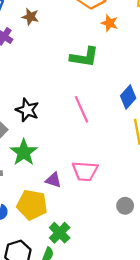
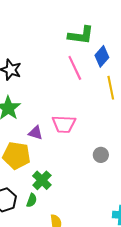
green L-shape: (84, 57) -> (81, 35), moved
pink line: (81, 109) -> (75, 68), moved

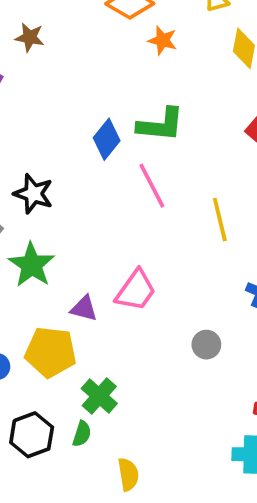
blue diamond: (102, 56) -> (107, 139), moved
pink trapezoid: (64, 124) -> (136, 290), turned -55

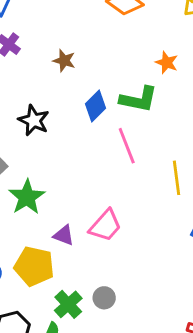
brown star: (30, 37) -> (64, 61), moved
orange star: (163, 40) -> (167, 63), moved
black star: (33, 194) -> (34, 120), moved
gray circle: (206, 345) -> (104, 298), moved

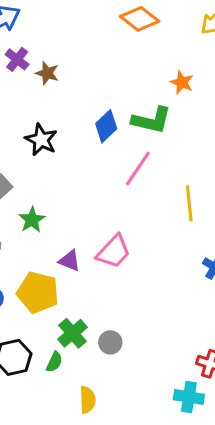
brown star: (64, 61) -> (47, 73), moved
pink line: (127, 146) -> (138, 169), turned 54
green star: (27, 197) -> (32, 220), size x0.7
gray circle: (104, 298) -> (110, 342), moved

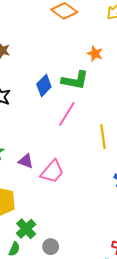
purple triangle: (70, 261) -> (26, 161), moved
gray circle: (110, 342) -> (51, 247), moved

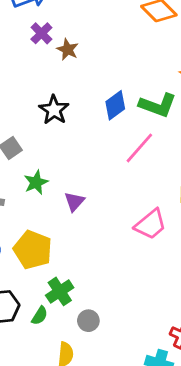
purple triangle: (26, 161) -> (74, 202), turned 42
pink trapezoid: (52, 172) -> (151, 224), moved

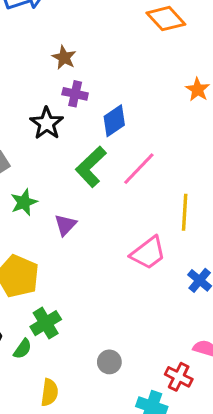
purple cross: (41, 33) -> (75, 94), moved, turned -35
green L-shape: (158, 105) -> (91, 167), moved, turned 114
gray circle: (88, 321) -> (109, 362), moved

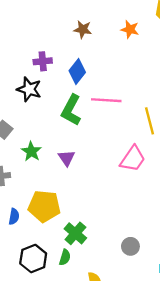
brown star: (64, 58) -> (83, 29), moved
pink line: (139, 169) -> (106, 100), turned 68

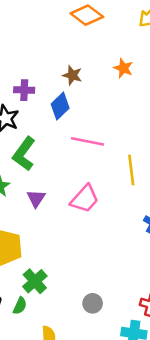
brown star: (83, 29) -> (72, 75), moved
green L-shape: (71, 110) -> (24, 154), moved
pink trapezoid: (133, 159) -> (85, 199), moved

